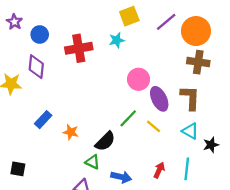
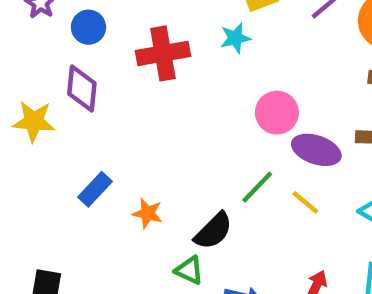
purple ellipse: (159, 99) -> (316, 150), turned -45

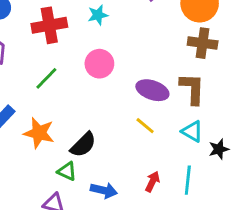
pink circle: (277, 113) -> (99, 64), moved
green line: (257, 187) -> (46, 78), moved
orange star: (148, 213) -> (39, 133), size x1.5

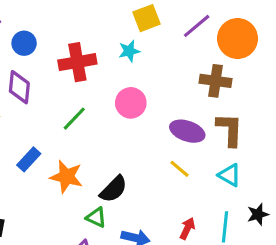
brown cross: (203, 43) -> (216, 81), moved
black star: (219, 149) -> (258, 214), moved

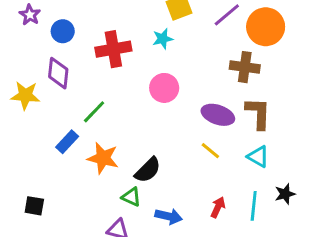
green line: (74, 119) -> (94, 112), moved

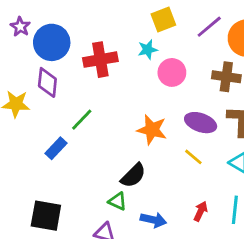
blue circle: (63, 31) -> (52, 42), size x1.6
pink circle: (164, 88) -> (172, 72), moved
orange star: (103, 158) -> (152, 130), moved
black square: (34, 206) -> (46, 216), moved, size x1.6

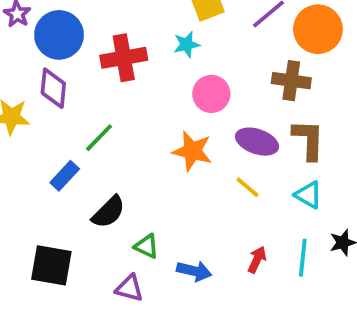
pink circle: (172, 72) -> (211, 94), moved
black semicircle: (133, 176) -> (109, 212), moved

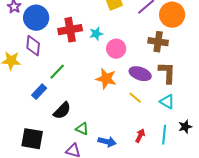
cyan star: (187, 44) -> (96, 34), moved

